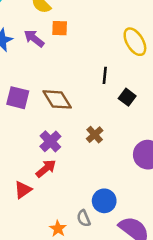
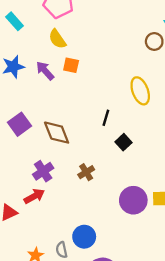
purple square: (18, 98) -> (20, 124), turned 30

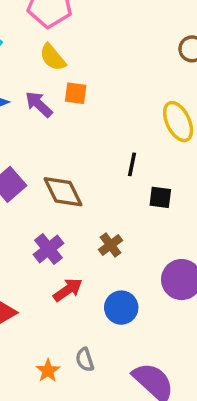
black square: (123, 142) -> (160, 197), turned -35
red arrow: (34, 196) -> (68, 290), moved
blue circle: (84, 237) -> (121, 308), moved

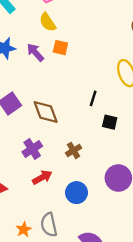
gray semicircle: (85, 360) -> (49, 225), size x1.5

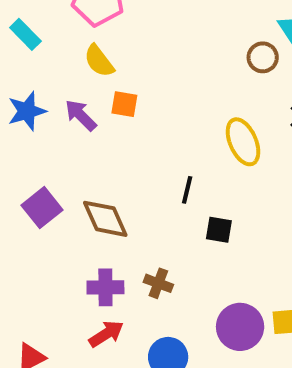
purple cross: (32, 149) -> (105, 287), moved, turned 36
brown cross: (74, 150) -> (158, 283), turned -35

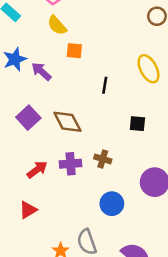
purple arrow: (81, 115) -> (41, 71), moved
black line: (187, 190) -> (105, 85), moved
red arrow: (106, 334) -> (37, 170), moved

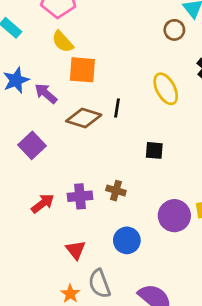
orange square: (74, 51) -> (82, 70), size x1.5
brown diamond: (67, 122) -> (84, 118), moved, turned -44
red triangle: (28, 210) -> (76, 250), moved, turned -36

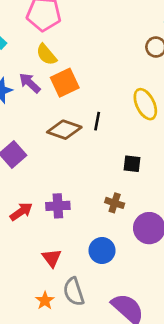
orange square: (82, 70) -> (65, 83), turned -32
purple arrow: (46, 94) -> (30, 83), moved
brown cross: (116, 191) -> (115, 203), moved

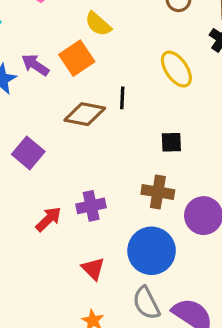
yellow semicircle: (46, 55) -> (98, 24), moved
brown cross: (115, 203) -> (158, 192), size x1.4
blue circle: (102, 251) -> (152, 251), size x1.5
gray semicircle: (74, 292) -> (146, 303), moved

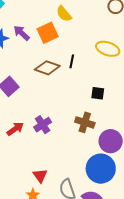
yellow ellipse: (176, 69) -> (108, 49), turned -45
purple cross: (91, 206) -> (43, 125), turned -30
blue circle: (152, 251) -> (101, 169), moved
red triangle: (93, 269) -> (40, 176), moved

